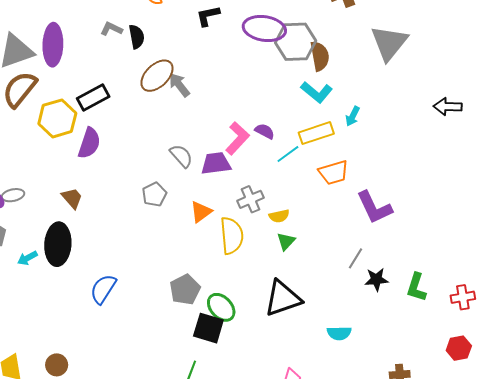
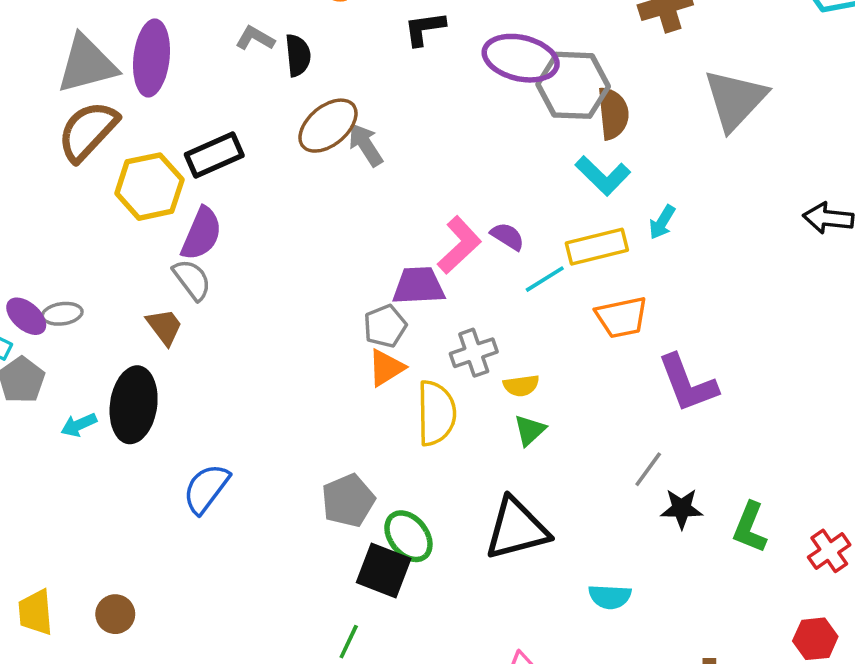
gray semicircle: (181, 156) -> (192, 280), moved
gray pentagon: (154, 194) -> (385, 326), moved
red cross: (463, 297) -> (829, 551), turned -30

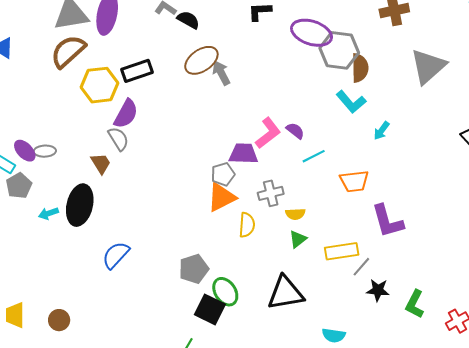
black semicircle: (298, 55) -> (188, 20), turned -60
yellow rectangle: (597, 247) -> (342, 251), moved
orange triangle: (386, 368) -> (221, 197), size x1.4
yellow semicircle: (436, 413) -> (247, 225), size x0.7

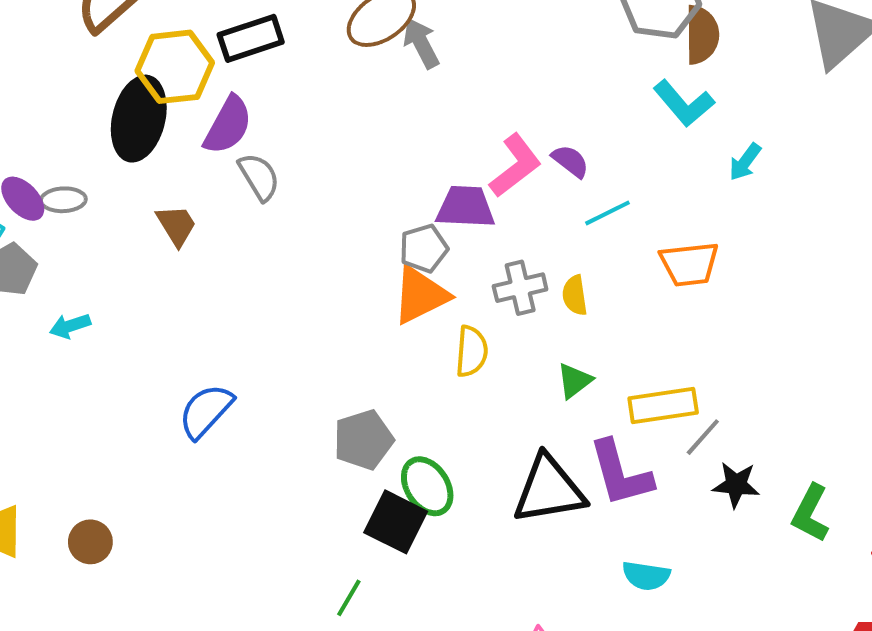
gray semicircle: (118, 139) -> (259, 177), moved
black ellipse: (80, 205) -> (139, 119), moved
yellow semicircle: (295, 214) -> (575, 295), moved, turned 84
purple L-shape: (387, 221) -> (621, 473), moved

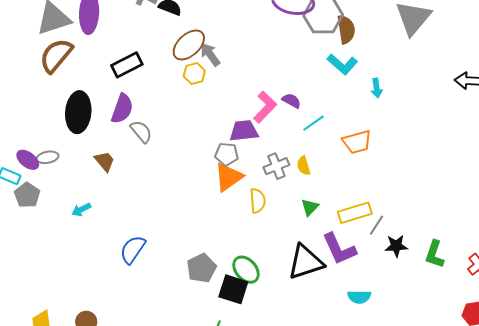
yellow hexagon: (175, 67) -> (194, 74), moved, size x0.6
cyan arrow: (745, 162) -> (377, 88), turned -36
gray pentagon: (424, 248) -> (227, 154), turned 30
cyan arrow: (70, 326) -> (81, 210), moved
gray pentagon: (363, 440) -> (201, 268), moved

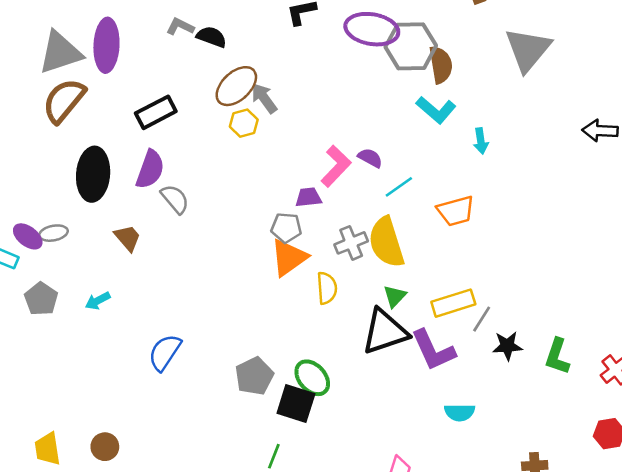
purple trapezoid: (244, 131) -> (308, 197), size x0.7
yellow semicircle: (304, 166) -> (386, 242), size x2.0
gray pentagon: (27, 195) -> (41, 299), moved
black triangle: (306, 262) -> (385, 332), moved

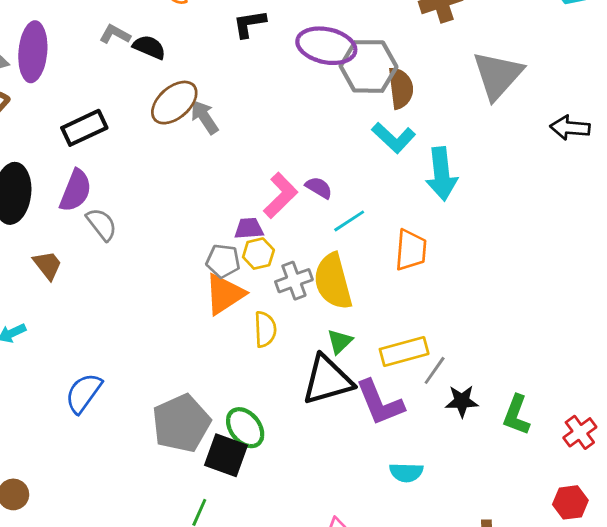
yellow hexagon: (244, 123) -> (258, 254), moved
black arrow: (600, 131) -> (570, 128), moved
cyan arrow: (481, 141) -> (442, 174), size x1.8
orange trapezoid: (456, 211) -> (411, 250), turned -72
gray pentagon: (254, 376) -> (181, 423), size x1.4

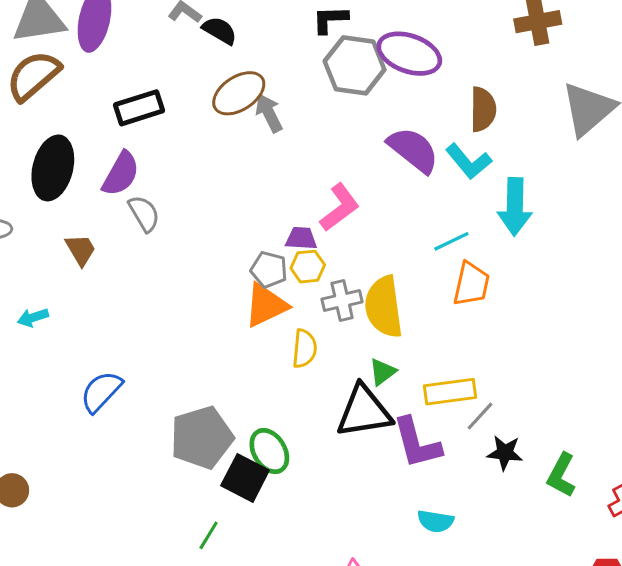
gray hexagon: (369, 66) -> (355, 65), moved
purple semicircle: (319, 188) -> (413, 150), moved, size x1.8
cyan line: (349, 221) -> (451, 241), moved

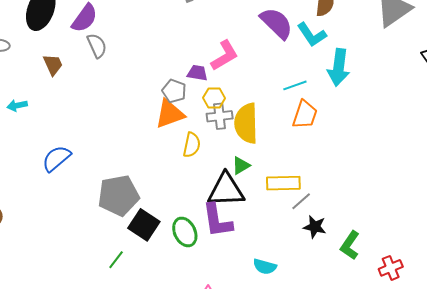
yellow hexagon: (308, 267) -> (214, 98), moved
purple L-shape: (417, 443) -> (217, 220), moved
green ellipse: (269, 451) -> (185, 232), moved

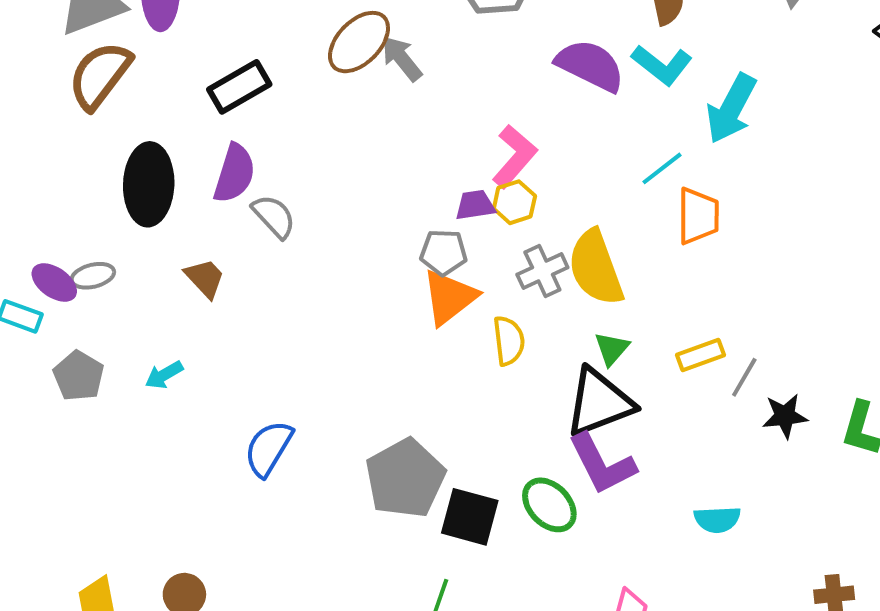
cyan arrow: (339, 67) -> (731, 109), turned 39
yellow hexagon: (214, 98) -> (514, 202), moved
yellow rectangle: (283, 183) -> (701, 355), size x0.7

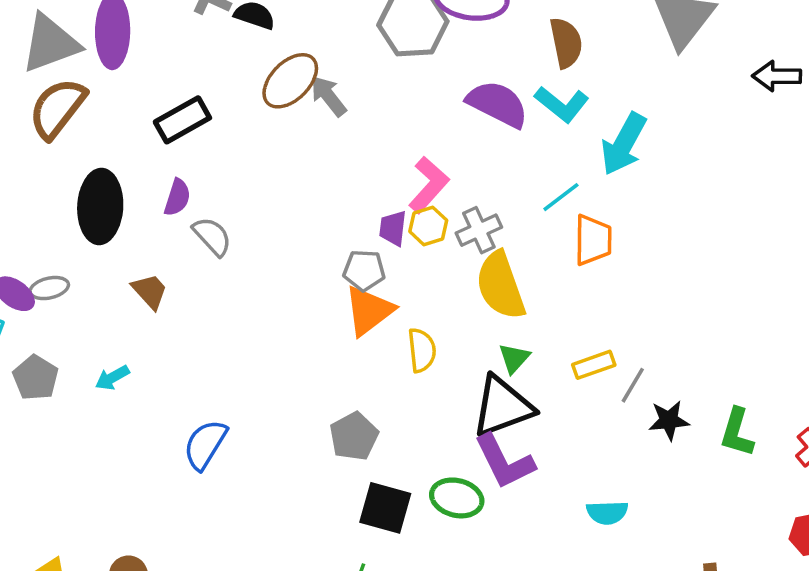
purple semicircle: (234, 173) -> (177, 197), size x0.7
purple trapezoid: (475, 205) -> (393, 228), turned -75
gray cross: (542, 271) -> (479, 230), moved
gray pentagon: (405, 478) -> (354, 436), moved, size x0.7
green ellipse: (549, 505) -> (457, 498), turned -33

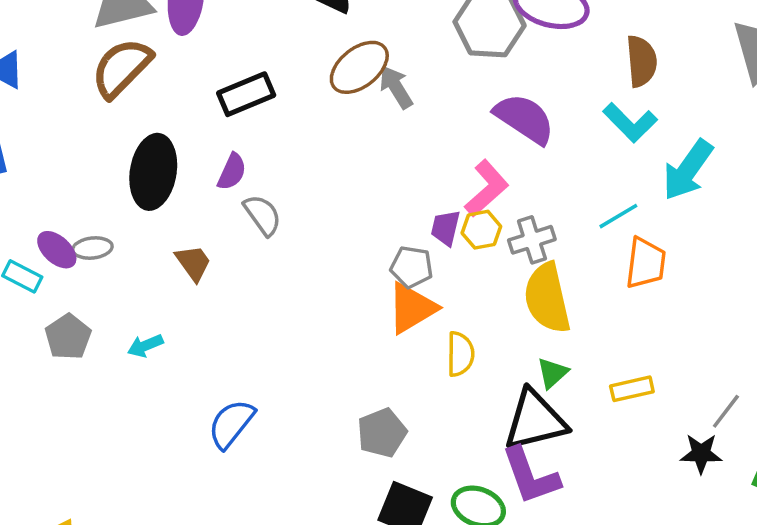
purple semicircle: (498, 104) -> (524, 119), moved
gray line: (633, 385) -> (726, 411), moved

